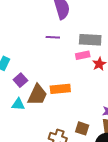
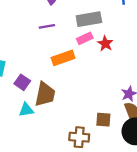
orange rectangle: (60, 89) -> (63, 58), moved

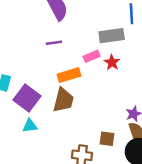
gray rectangle: (89, 19) -> (112, 36), moved
purple square: (22, 82) -> (27, 98), size x1.6
brown trapezoid: (45, 94) -> (63, 100), moved

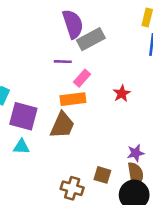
gray rectangle: (112, 36) -> (91, 39), moved, turned -30
pink rectangle: (92, 56) -> (82, 78), moved, turned -35
purple square: (27, 98) -> (23, 116), turned -32

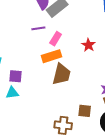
purple square: (23, 116) -> (15, 76), size x0.6
brown trapezoid: (62, 125) -> (61, 74), moved
cyan triangle: (21, 147) -> (12, 93), moved

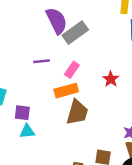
purple line: (38, 28) -> (41, 61), moved
cyan triangle: (12, 93) -> (27, 131), moved

